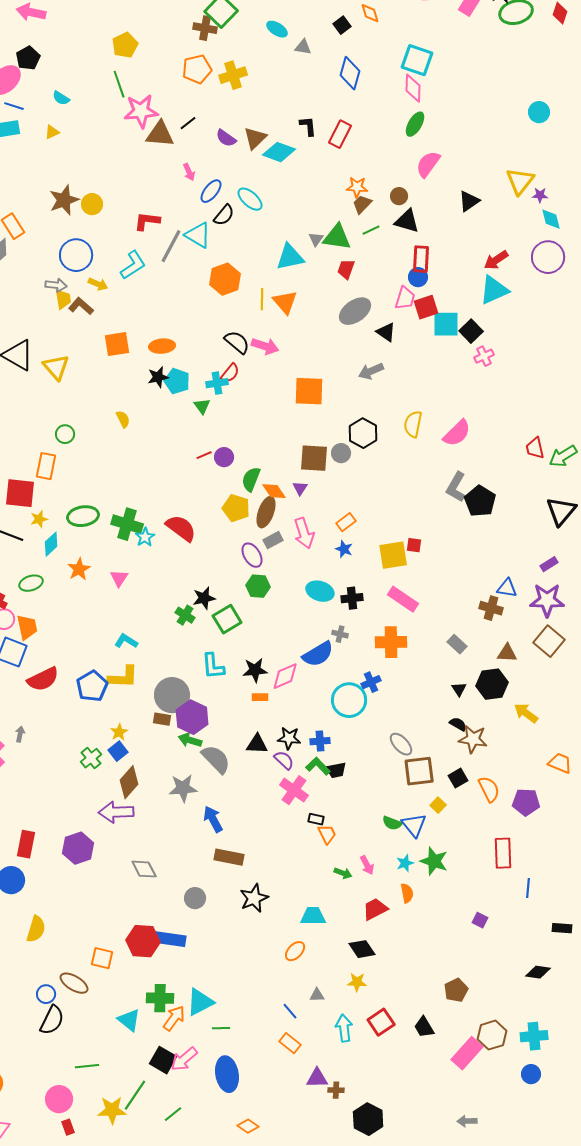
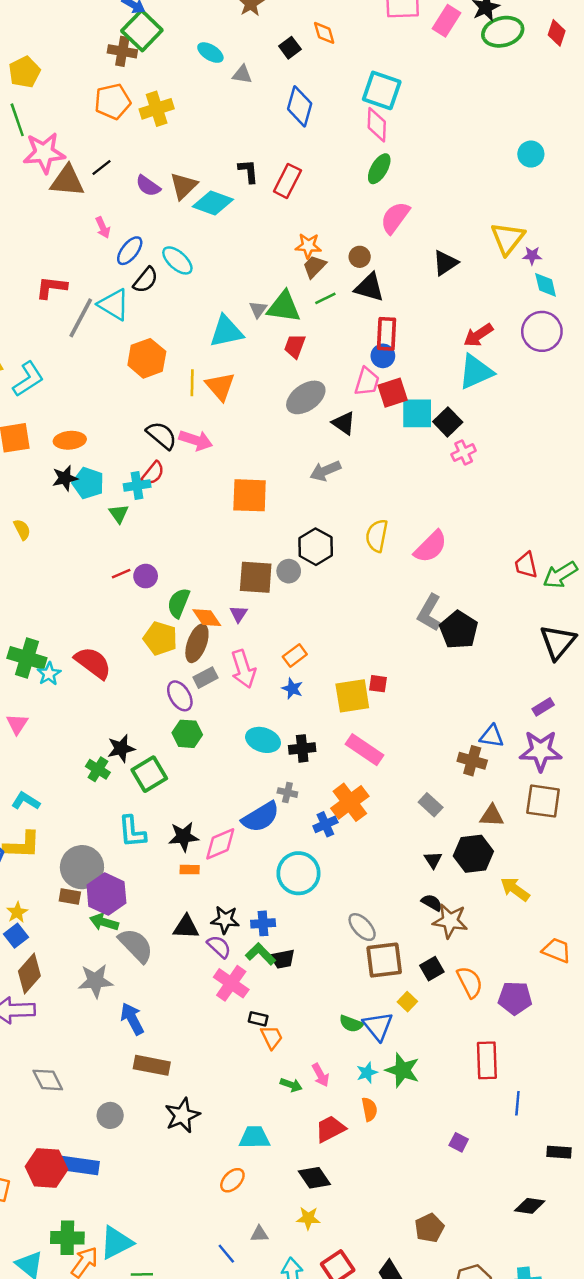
cyan L-shape: (133, 265) -> (28, 379), moved
brown square: (549, 641) -> (543, 801), turned -32
orange cross: (391, 642) -> (350, 802), turned -36
blue cross: (371, 682) -> (325, 824), moved

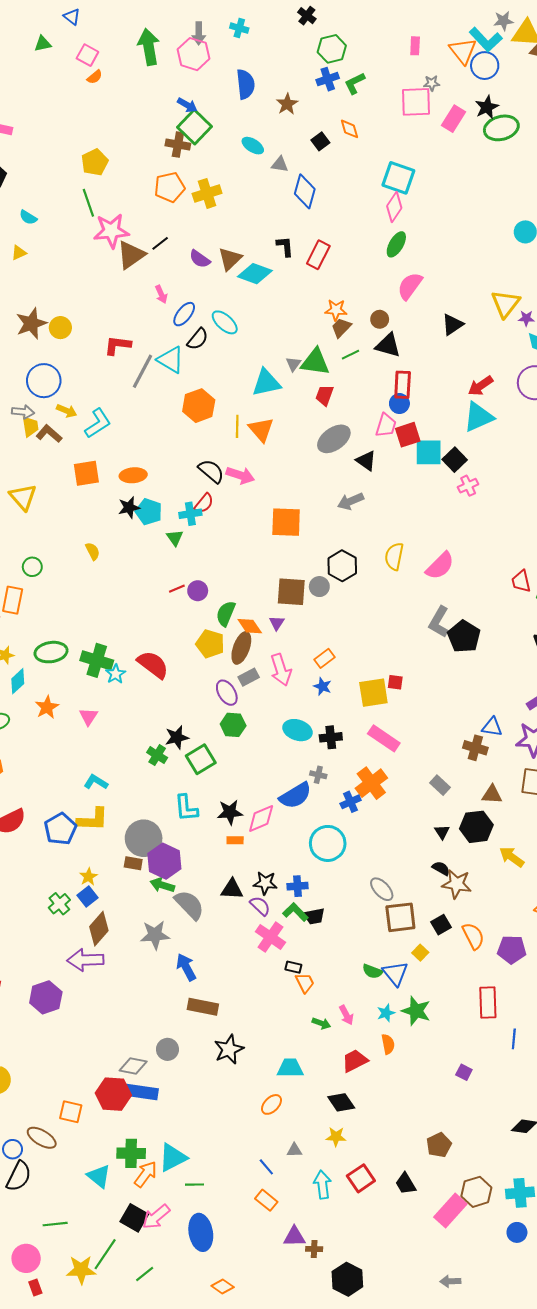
blue diamond: (300, 106) -> (305, 191), moved
pink diamond: (377, 125) -> (394, 207), turned 32
brown triangle: (67, 181) -> (131, 255), turned -40
gray diamond: (48, 1080) -> (133, 1066), moved, turned -52

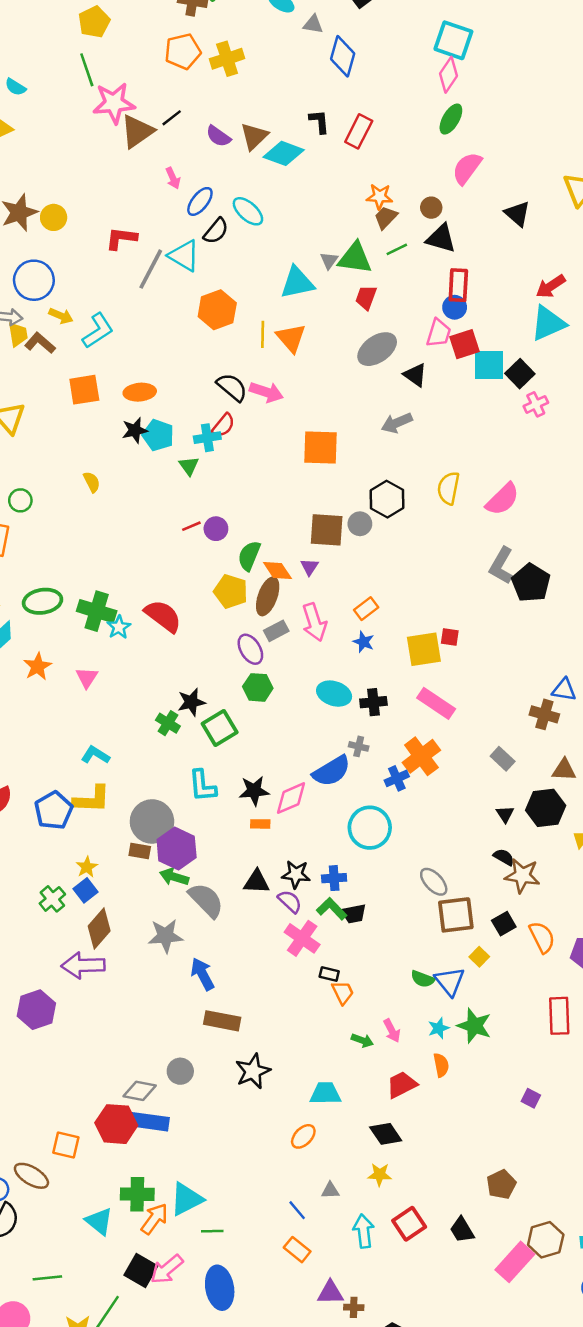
black triangle: (452, 324) -> (517, 214), turned -45

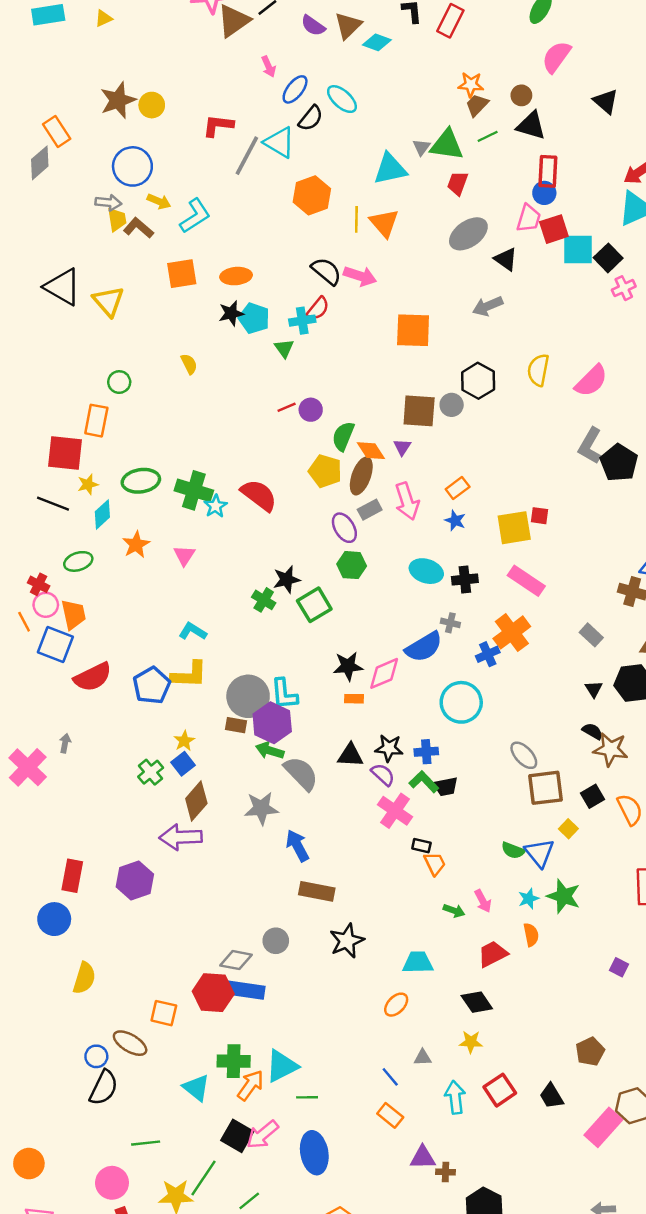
cyan diamond: (284, 153) -> (377, 42), size x0.7
cyan L-shape: (202, 786) -> (284, 694), moved

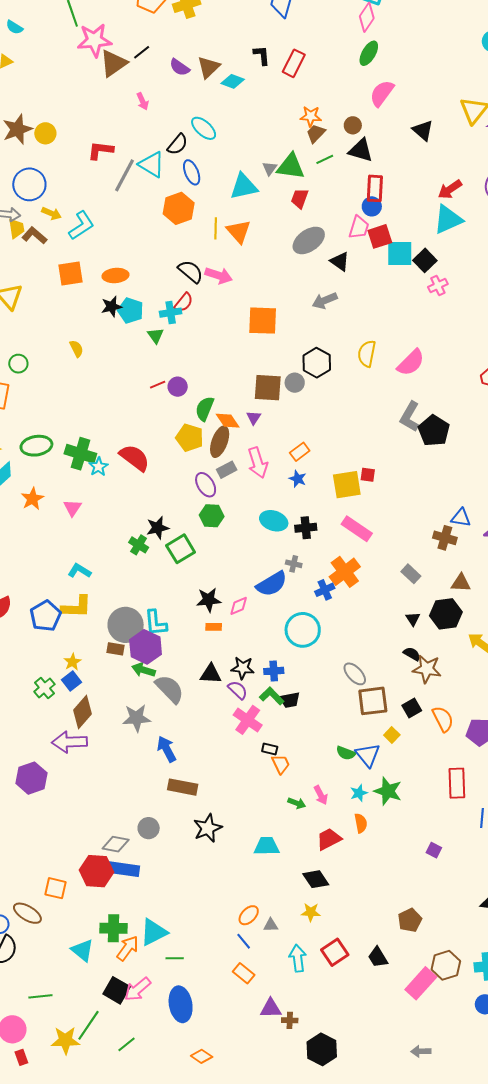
blue ellipse: (295, 89) -> (192, 172), moved, turned -60
pink diamond: (384, 673) -> (239, 606), size x0.7
orange ellipse: (396, 1005) -> (249, 915), moved

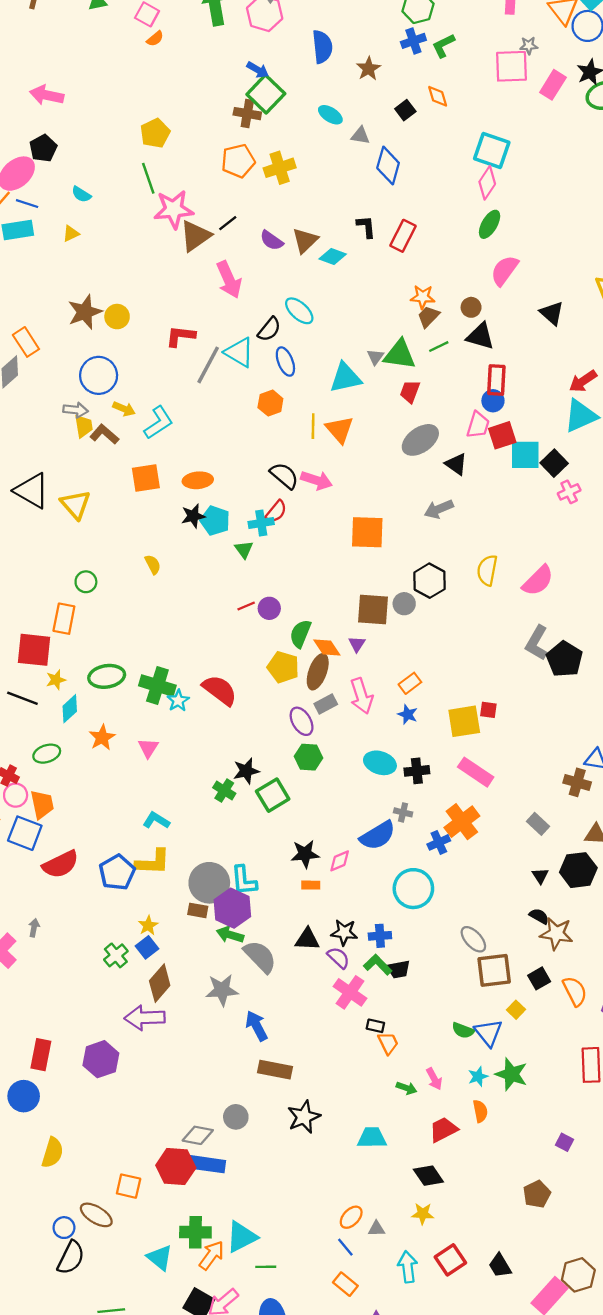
pink arrow: (143, 101) -> (229, 280), size x1.8
orange hexagon: (179, 208) -> (270, 403), size x0.7
brown pentagon: (410, 920) -> (537, 1194), moved

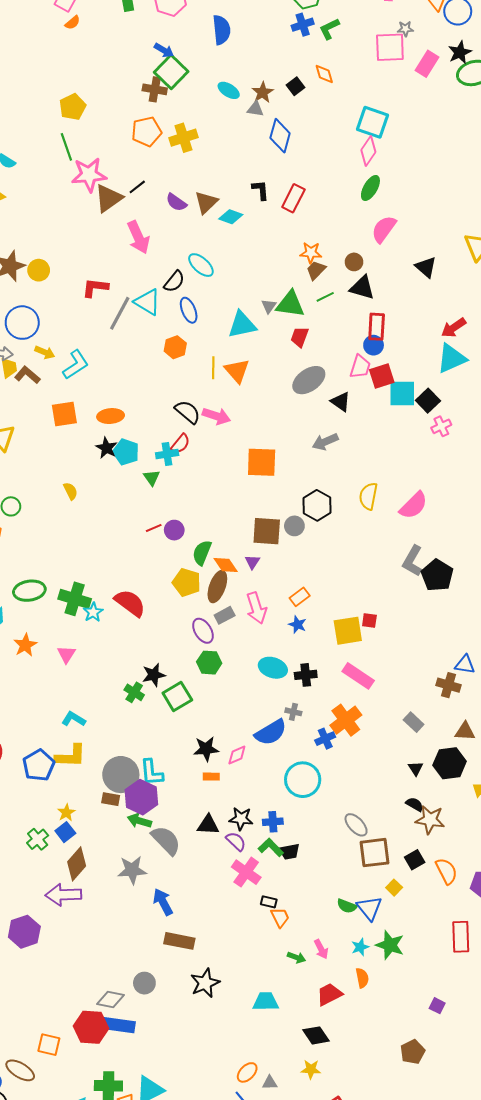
brown star: (368, 69) -> (263, 92), moved
black star: (193, 516) -> (106, 448), turned -30

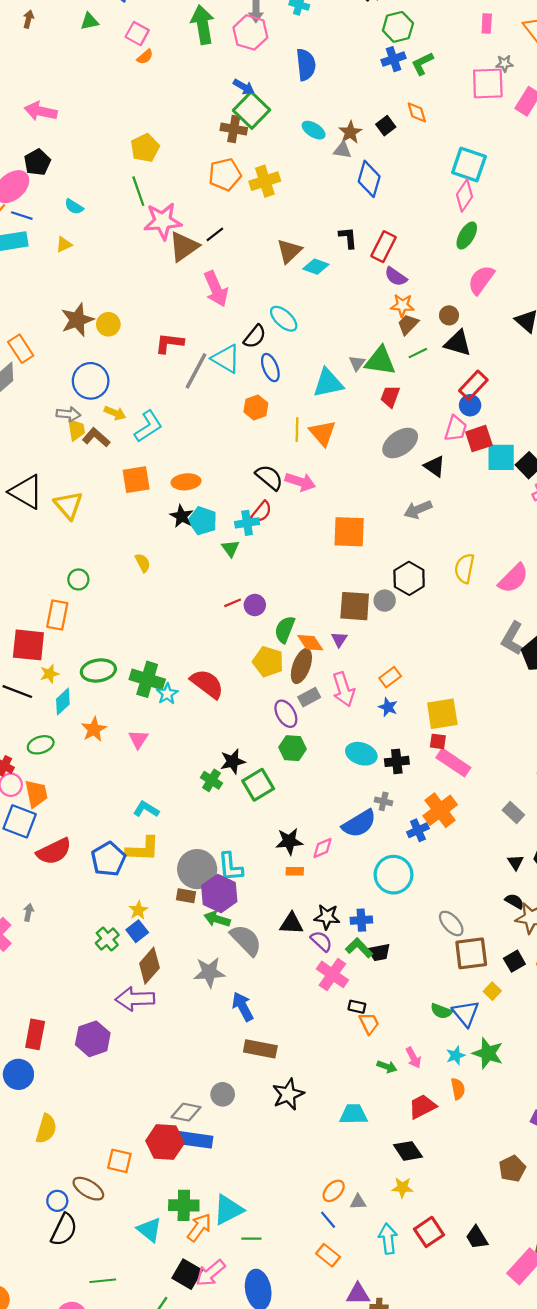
purple semicircle: (176, 202) -> (396, 277), moved
red rectangle: (377, 327) -> (473, 385), turned 40
red square: (369, 620) -> (438, 741), moved

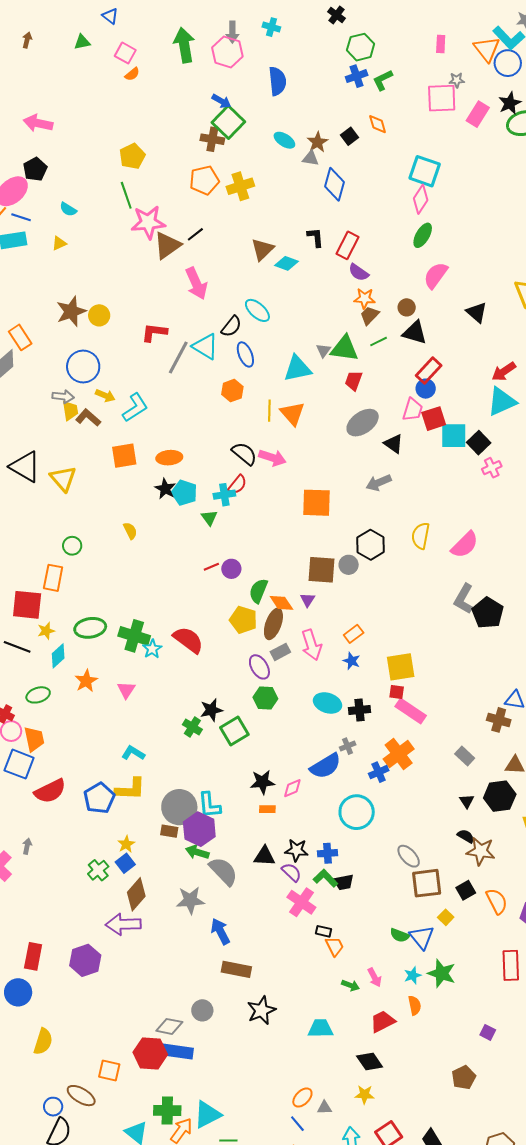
gray cross: (384, 801) -> (348, 746), turned -35

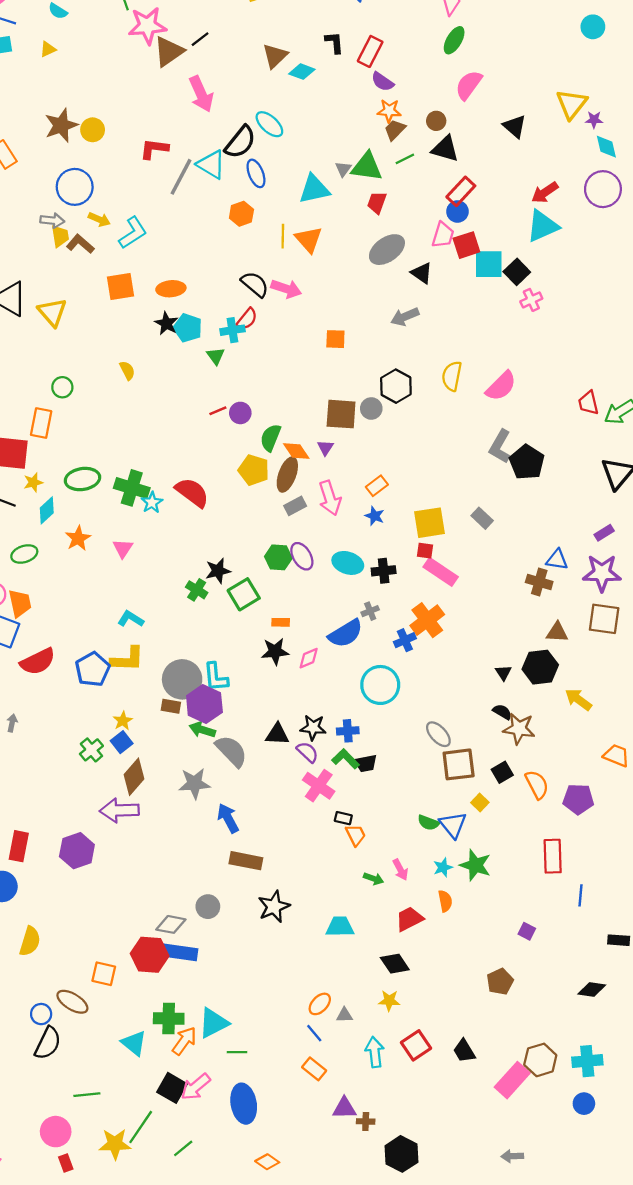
black semicircle: (231, 326) -> (240, 142), size x1.4
orange square: (316, 503) -> (335, 339), size x0.6
purple ellipse: (259, 667) -> (302, 556), moved
gray rectangle: (465, 756) -> (482, 518), moved
orange rectangle: (267, 809) -> (281, 622), moved

